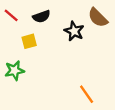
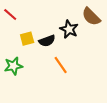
black semicircle: (42, 16) -> (47, 41), moved
orange line: (87, 94) -> (61, 65), moved

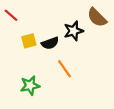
black star: (69, 29) -> (73, 31), turned 30
green star: (13, 66) -> (30, 85), moved

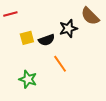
red line: (11, 15) -> (10, 14), turned -56
green star: (30, 85) -> (28, 79), turned 30

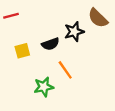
yellow square: (27, 38) -> (22, 51), moved
green star: (28, 79) -> (44, 87), moved, turned -30

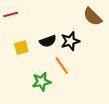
black star: (74, 32) -> (70, 41), moved

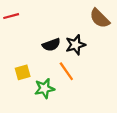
yellow square: (21, 48) -> (23, 72), moved

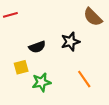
black semicircle: (51, 45) -> (37, 47), moved
orange line: (66, 71) -> (84, 79), moved

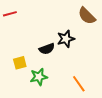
black semicircle: (37, 47) -> (47, 49), moved
orange line: (84, 79) -> (79, 84), moved

